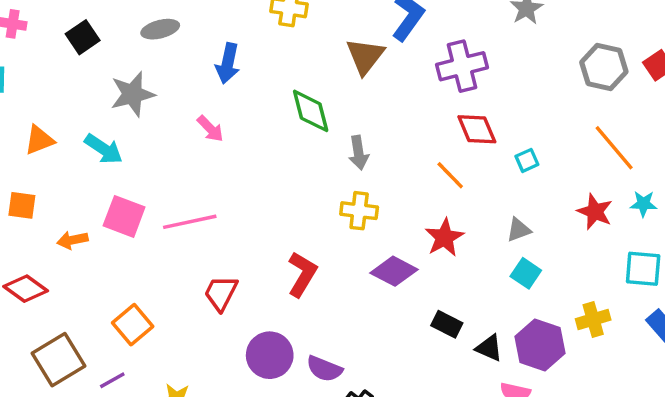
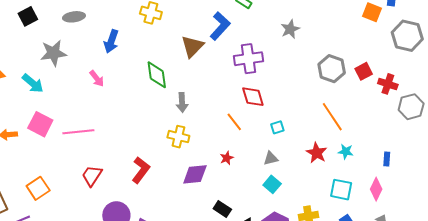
cyan square: (527, 160) -> (277, 127), moved
red star: (444, 237) -> (227, 158), size x0.6
purple diamond: (394, 271) -> (195, 174), turned -40

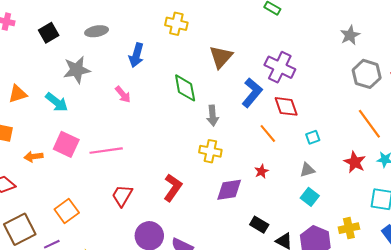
blue L-shape: (220, 26) -> (252, 93), moved
gray star: (290, 29) -> (350, 35), moved
purple cross: (248, 59) -> (280, 67), turned 36

